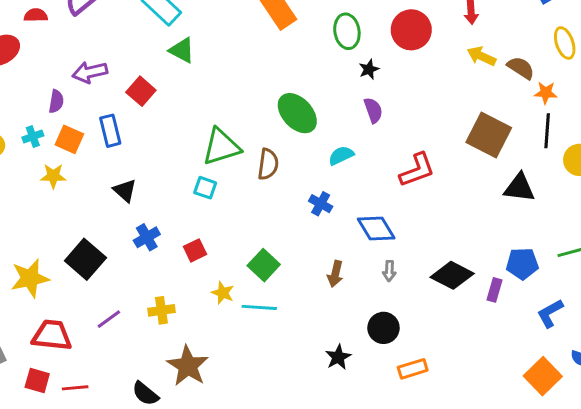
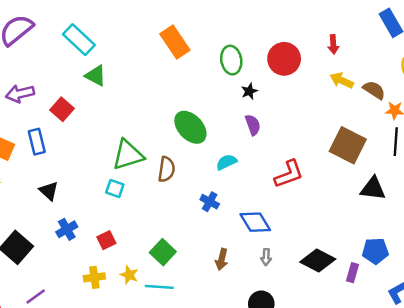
yellow cross: (161, 310) -> (94, 277), moved

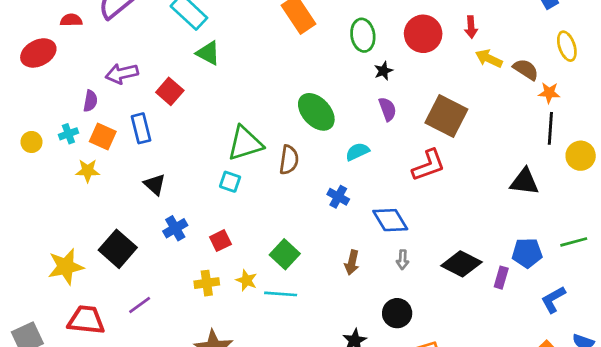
red arrow: (333, 44) -> (471, 27), moved
brown square: (348, 145) -> (446, 116), moved

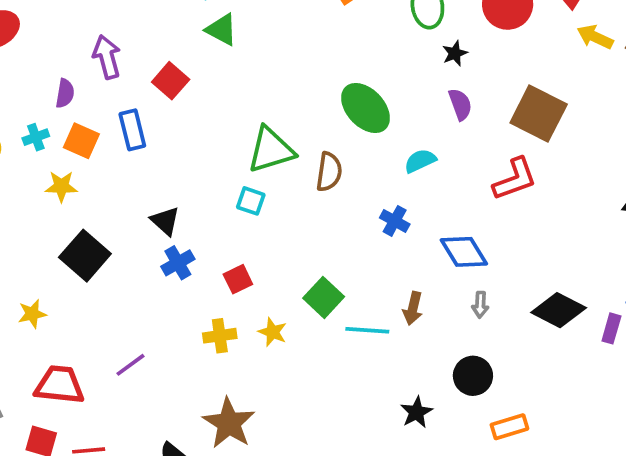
purple arrow: (122, 74) -> (107, 57), turned 88
black triangle: (155, 184) -> (165, 221), moved
black square: (118, 249) -> (85, 256), moved
yellow star: (66, 267) -> (32, 314), size x0.6
cyan line: (281, 294) -> (367, 330), moved

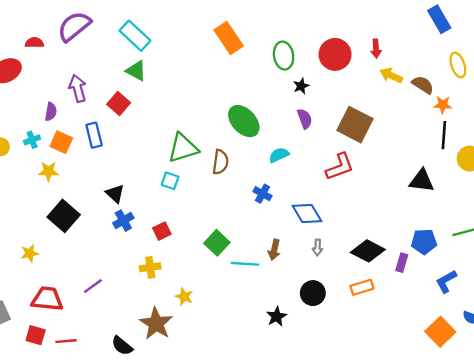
green triangle: (222, 30) -> (136, 71), moved
yellow star: (273, 332) -> (184, 297), moved
orange rectangle: (509, 427) -> (362, 287), moved

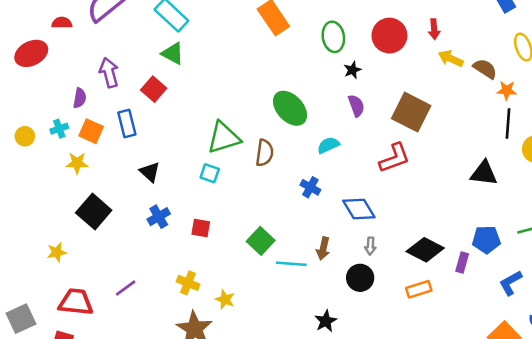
black triangle: (115, 194) -> (150, 172), moved
red square: (162, 231) -> (201, 228), turned 36
yellow cross: (150, 267) -> (188, 283), moved, turned 30
black circle: (313, 293) -> (360, 278), moved

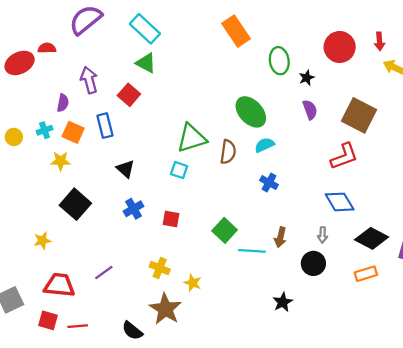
red semicircle: (62, 23) -> (47, 48), moved
green ellipse: (333, 37) -> (279, 61), moved
cyan semicircle: (328, 145) -> (264, 145), moved
blue diamond: (359, 209) -> (340, 202), moved

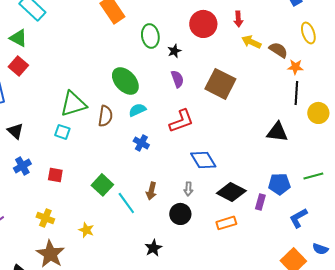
green triangle: (146, 63) -> (18, 38), moved
red L-shape: (344, 156) -> (181, 121), moved
cyan line: (252, 251) -> (126, 203), turned 50
yellow star: (193, 283) -> (86, 230), moved

